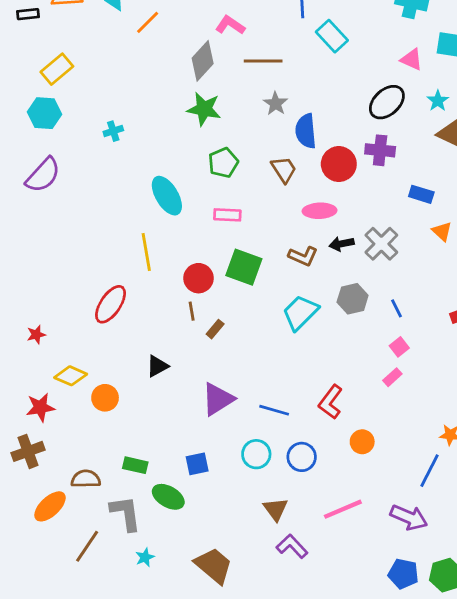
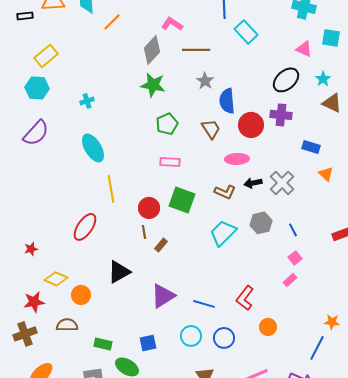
cyan ellipse: (167, 196) -> (93, 148), moved
black triangle: (157, 366) -> (119, 272), size x1.4
brown semicircle: (86, 479) -> (67, 325), moved

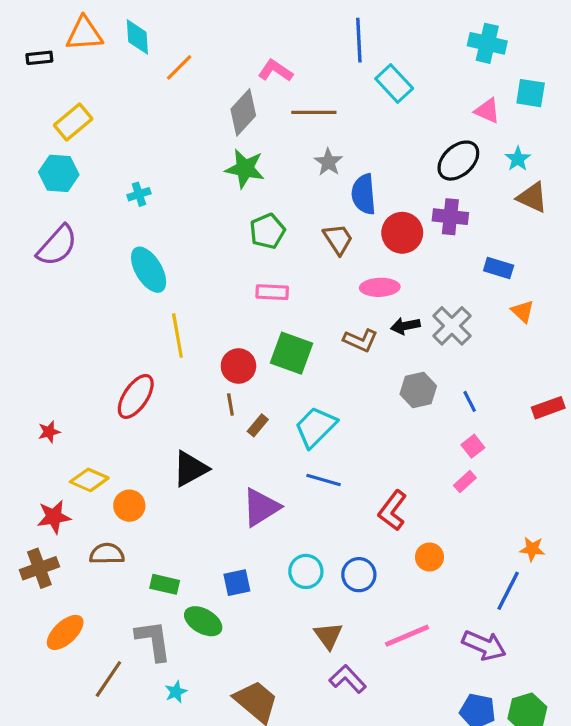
cyan trapezoid: (223, 233) -> (316, 427), moved
blue line: (204, 304) -> (324, 480), moved

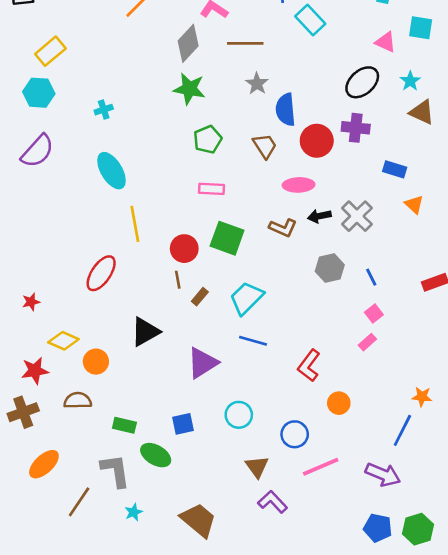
blue circle: (359, 575) -> (295, 434), moved

